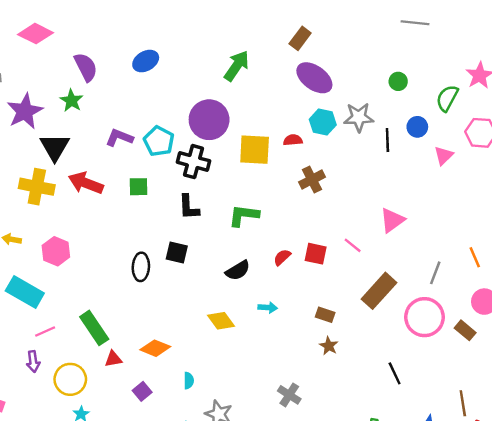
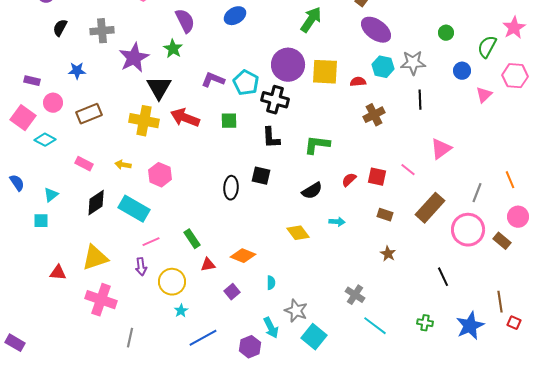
black line: (387, 140) -> (420, 100), moved
yellow square: (255, 150) -> (325, 72), moved
brown rectangle: (325, 315) -> (385, 215), moved
green rectangle: (94, 328) -> (192, 239), size x0.7

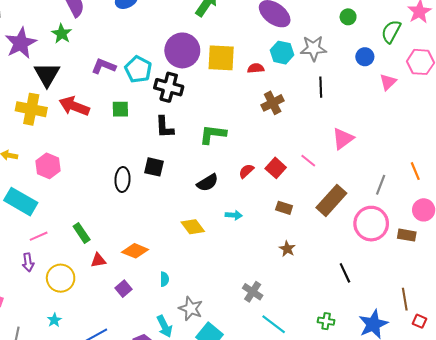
red square: (377, 177) -> (276, 168), turned 30
brown rectangle: (502, 241) -> (407, 235), turned -30
cyan star: (181, 311) -> (54, 320), moved

